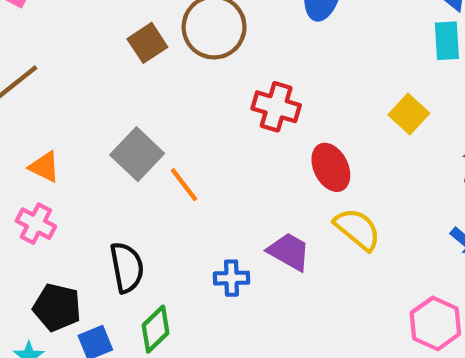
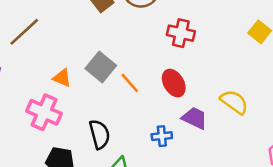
orange triangle: (44, 167) -> (62, 78), moved
red ellipse: (331, 167) -> (174, 83), moved
pink cross: (36, 224) -> (44, 112), size x1.5

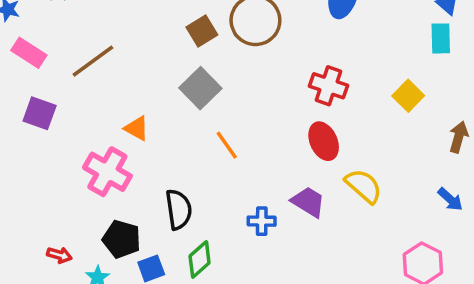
red cross: (181, 33) -> (328, 86), moved
gray square: (101, 67) -> (200, 88), moved
red ellipse: (174, 83) -> (324, 141), moved

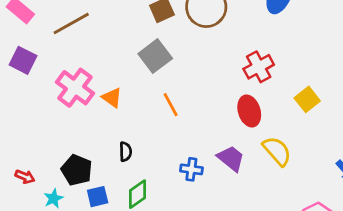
red cross: (328, 86) -> (259, 67), turned 36
yellow square: (408, 96) -> (307, 99), moved
orange triangle: (137, 128) -> (112, 98), moved
pink cross: (107, 172) -> (75, 88), moved
black semicircle: (179, 209) -> (126, 152), size x0.6

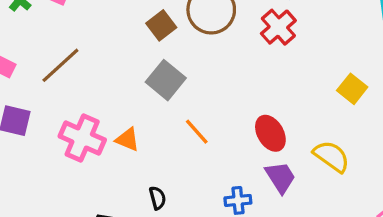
red cross: (259, 67) -> (278, 27), moved
red ellipse: (249, 111) -> (270, 133), moved
purple trapezoid: (231, 158) -> (280, 177), turned 32

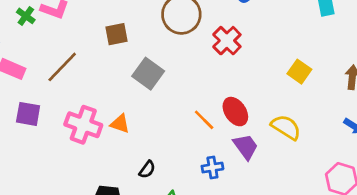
brown square: (161, 25) -> (116, 34), moved, turned 30
red cross: (278, 27) -> (227, 41), moved
orange line: (197, 132) -> (204, 120), moved
black semicircle: (157, 198) -> (147, 169), turned 54

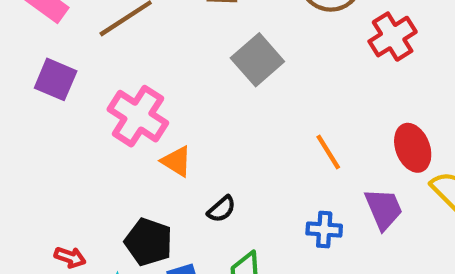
red ellipse: (235, 112) -> (413, 148), moved
orange triangle: (120, 124) -> (177, 161), moved

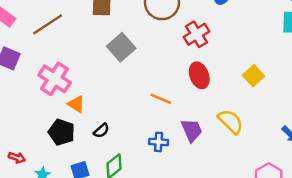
red ellipse: (413, 148) -> (199, 75), moved
orange line: (328, 152) -> (161, 99), turned -35
black pentagon: (149, 242) -> (61, 132), moved

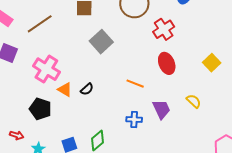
yellow semicircle: (231, 121) -> (194, 101), size x0.7
black semicircle: (101, 131) -> (87, 89), moved
black pentagon: (61, 132) -> (40, 109), moved

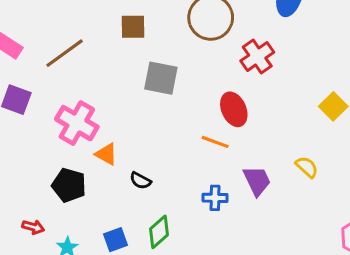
gray square: (101, 42) -> (161, 78), turned -35
red ellipse: (167, 63) -> (234, 109), moved
black semicircle: (87, 89) -> (140, 181), moved, turned 72

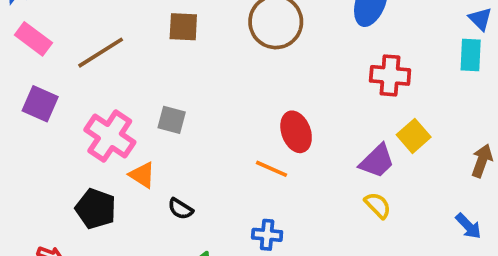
red cross: (257, 57) -> (390, 75), moved, turned 36
gray square: (161, 78) -> (172, 120), moved, size x0.7
purple trapezoid: (257, 181) -> (377, 161), moved, turned 68

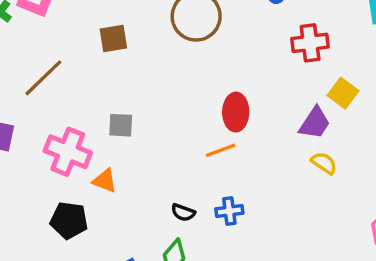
red ellipse: (296, 132) -> (236, 112), turned 33
orange line: (271, 169) -> (221, 150), turned -32
black semicircle: (180, 209) -> (183, 212), moved

